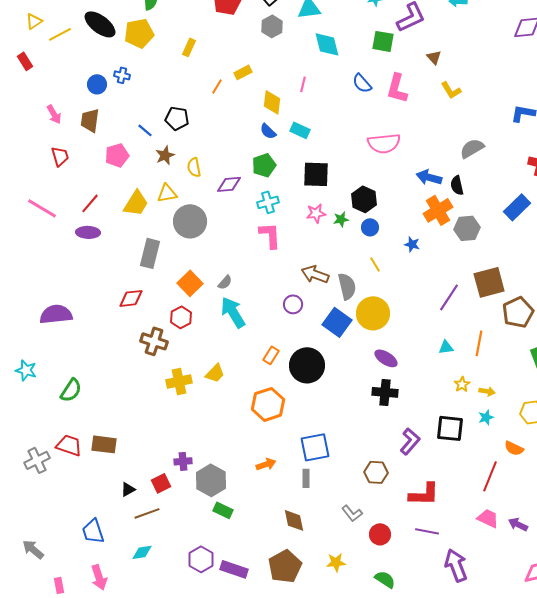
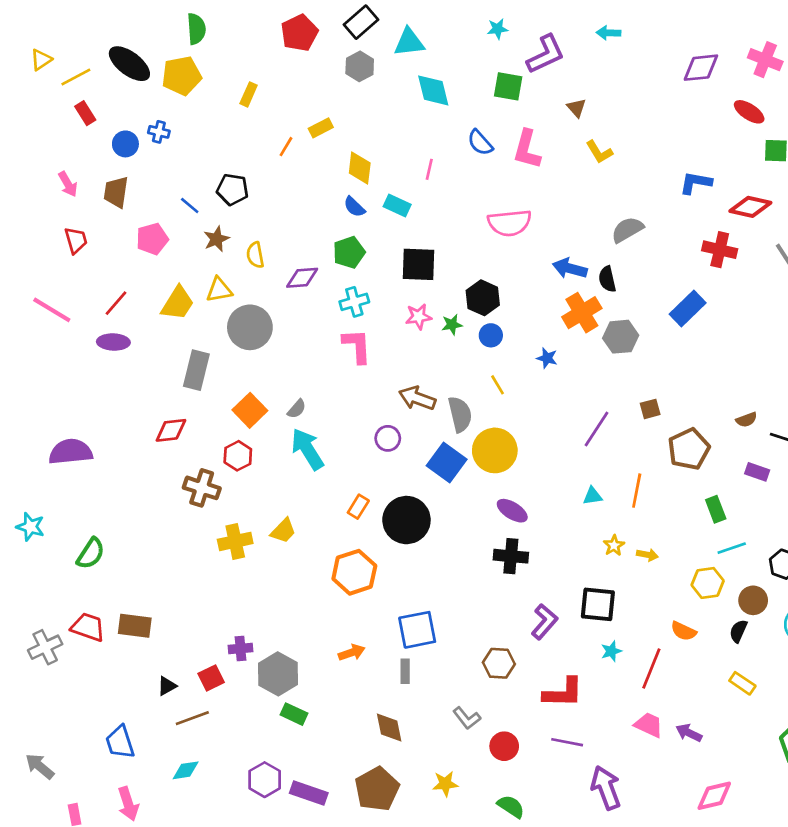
red rectangle: (25, 61) -> (85, 113), moved
pink line: (303, 84) -> (429, 169), moved
brown square: (489, 282) -> (650, 409), size x0.5
cyan star: (486, 417) -> (611, 651), moved

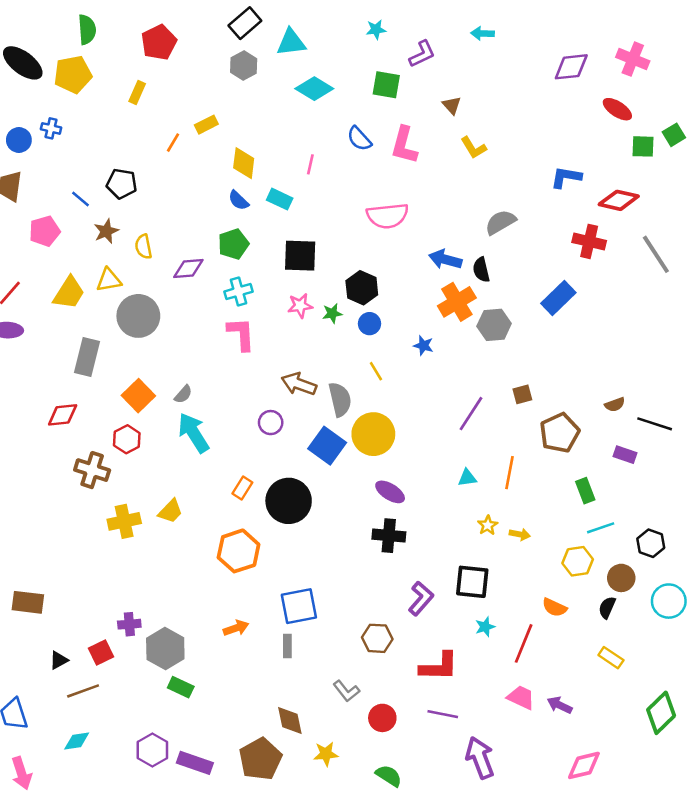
red pentagon: (299, 33) -> (159, 42), moved
purple L-shape: (546, 54) -> (422, 54), size x0.7
cyan diamond: (433, 90) -> (314, 89), turned -45
brown diamond: (389, 727) -> (290, 720), moved

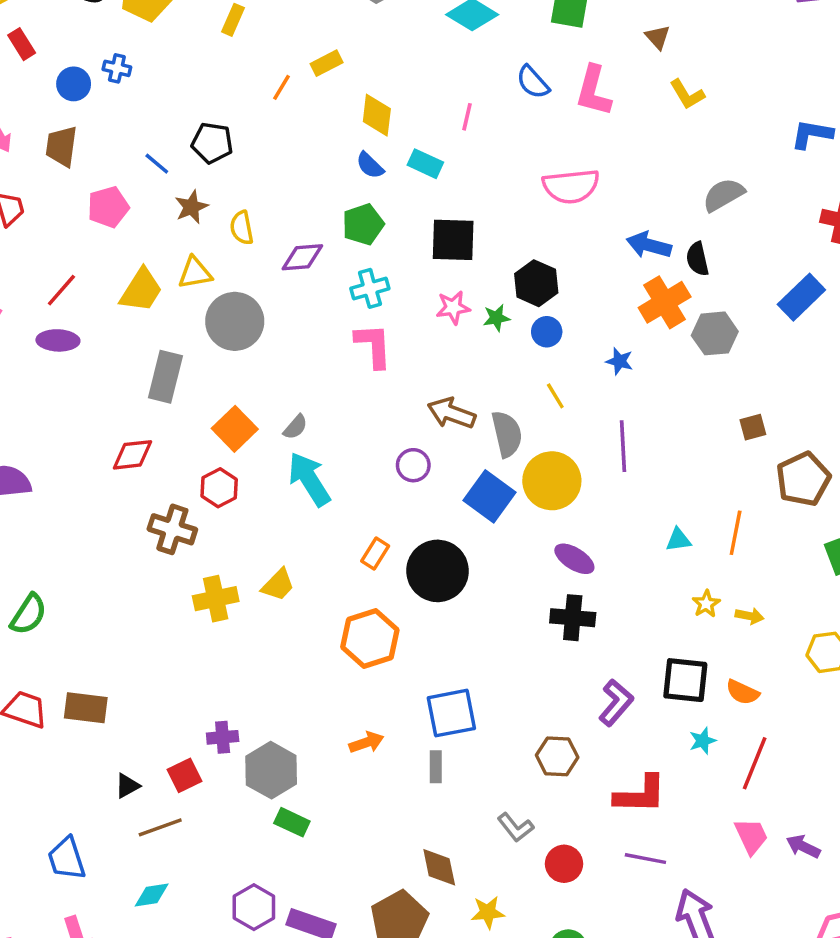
purple line: (471, 414) -> (623, 446), moved, turned -36
orange semicircle: (554, 607) -> (743, 692), moved
pink trapezoid: (521, 697) -> (751, 836), turned 40

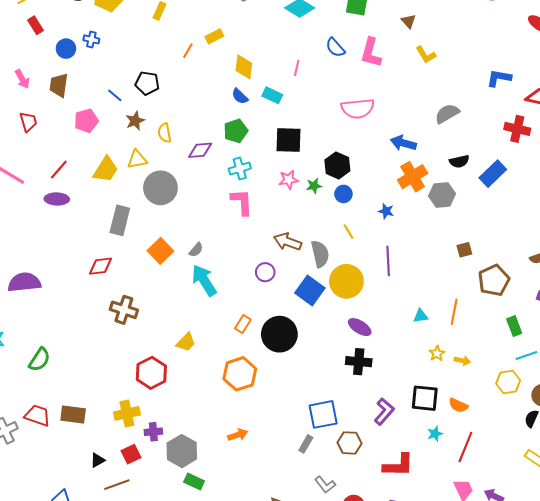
black semicircle: (697, 259) -> (459, 161), moved, turned -90
red hexagon: (219, 488) -> (151, 373), moved, size x1.4
yellow cross: (216, 599) -> (127, 413), moved
blue square: (451, 713) -> (323, 414), moved
gray rectangle: (436, 767) -> (306, 444), moved, turned 30

